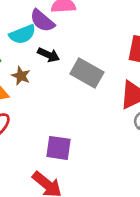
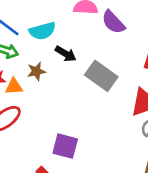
purple semicircle: (42, 21) -> (113, 22), moved
brown star: (21, 76) -> (36, 71), turned 30

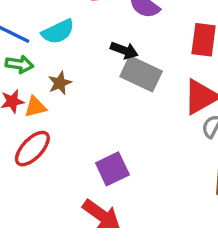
black arrow: (66, 54) -> (124, 50), moved
purple square: (65, 146) -> (112, 169), turned -30

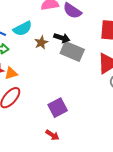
brown star: (60, 83) -> (41, 43), moved
red arrow: (101, 215) -> (52, 135), size x0.6

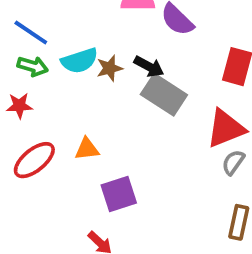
cyan semicircle: (23, 29) -> (80, 61), moved
orange triangle: (11, 73) -> (87, 149), moved

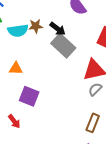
cyan semicircle: (80, 61) -> (18, 31), moved
purple square: (119, 194) -> (29, 96), turned 30

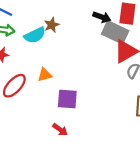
black arrow: (58, 29) -> (102, 17), moved
gray rectangle: (63, 46) -> (115, 32), moved

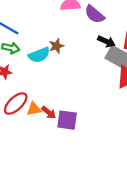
orange triangle: (45, 75) -> (34, 109), moved
red arrow: (60, 130) -> (49, 112), moved

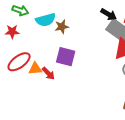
brown star: (56, 46) -> (62, 27), moved
purple square: (67, 120) -> (66, 57), moved

